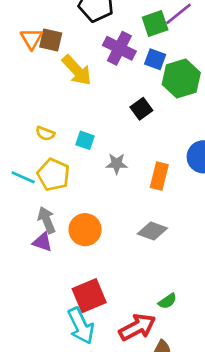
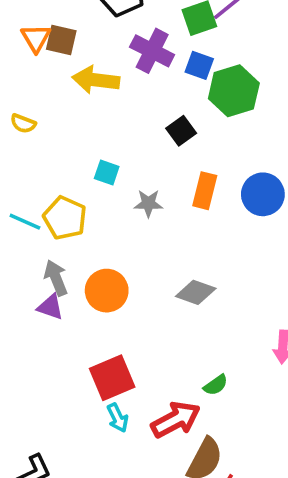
yellow arrow: (77, 70) -> (96, 80), turned 140
yellow semicircle: (45, 133) -> (23, 123), moved
orange rectangle: (159, 176) -> (205, 191), moved
cyan arrow: (81, 326) -> (118, 418), moved, size x0.6

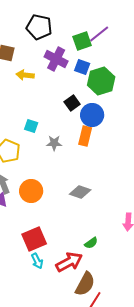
yellow arrow: (96, 80) -> (25, 75), size x0.7
blue circle: (263, 194) -> (92, 115), moved

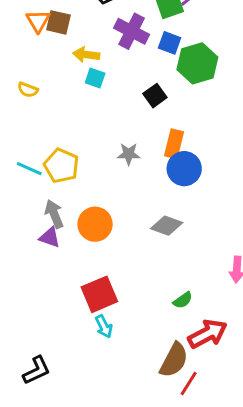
blue circle: (92, 115) -> (184, 169), moved
cyan square: (31, 126) -> (95, 78), moved
red arrow: (69, 262) -> (208, 334), moved

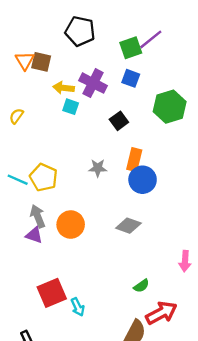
purple cross: (132, 31) -> (93, 83), moved
green hexagon: (197, 63) -> (170, 107), moved
yellow semicircle: (28, 90) -> (16, 116), turned 105
red square: (99, 294) -> (52, 293), moved

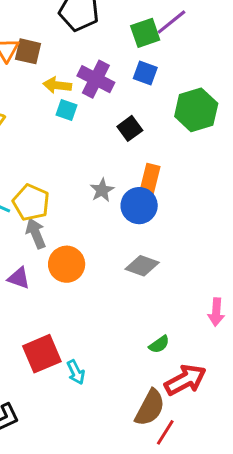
gray star: (98, 168) -> (102, 190), turned -30
blue circle: (143, 180) -> (139, 206), moved
gray arrow: (38, 216) -> (36, 233), moved

